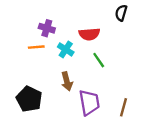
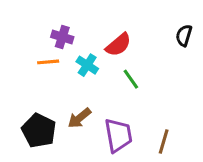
black semicircle: (121, 13) -> (184, 35), moved
red semicircle: (89, 34) -> (118, 45), turned -36
brown arrow: (67, 81) -> (79, 118), moved, turned 66

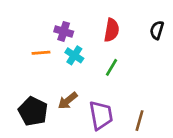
purple cross: (62, 37) -> (64, 31), moved
red semicircle: (118, 45) -> (112, 30), moved, turned -40
green line: (131, 79) -> (112, 67), turned 66

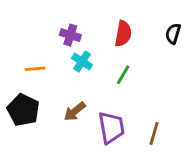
orange line: (41, 53) -> (35, 69), moved
black pentagon: (33, 111) -> (23, 110), moved

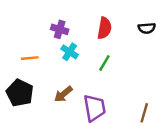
black semicircle: (173, 34) -> (147, 28), turned -112
brown line: (154, 133) -> (144, 113), moved

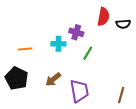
red semicircle: (104, 28) -> (103, 17), moved
purple cross: (60, 29) -> (76, 32), moved
cyan cross: (70, 52) -> (58, 44), turned -32

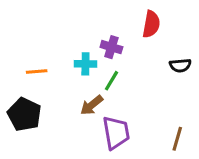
black semicircle: (123, 24) -> (180, 65), moved
green line: (88, 53) -> (111, 81), moved
brown arrow: (53, 79) -> (92, 105), moved

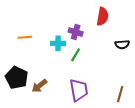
orange line: (37, 72) -> (25, 37), moved
brown arrow: (92, 105) -> (39, 86), moved

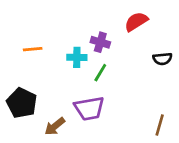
red semicircle: (103, 16) -> (136, 22), turned -132
brown arrow: (39, 86) -> (55, 126), moved
purple trapezoid: (79, 90) -> (89, 108), moved, turned 90

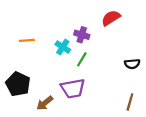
cyan cross: (77, 57) -> (63, 47), turned 32
black semicircle: (162, 59) -> (132, 64), moved

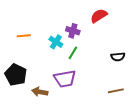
brown line: (130, 102) -> (116, 91), turned 63
brown arrow: (45, 103) -> (40, 92), turned 49

